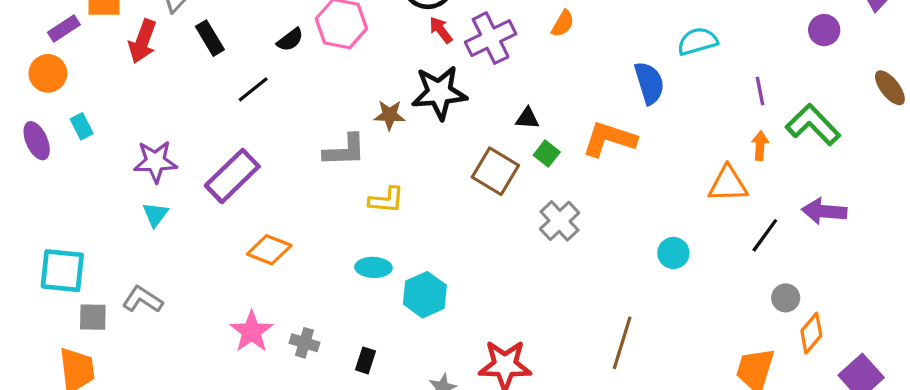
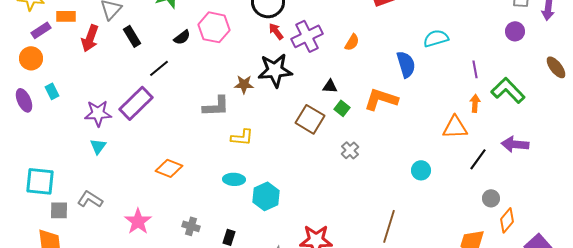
orange semicircle: (563, 24) -> (352, 42), moved
purple rectangle: (232, 176) -> (136, 103), moved
gray cross: (560, 221) -> (350, 150), size x0.7
pink star: (252, 332) -> (138, 221), moved

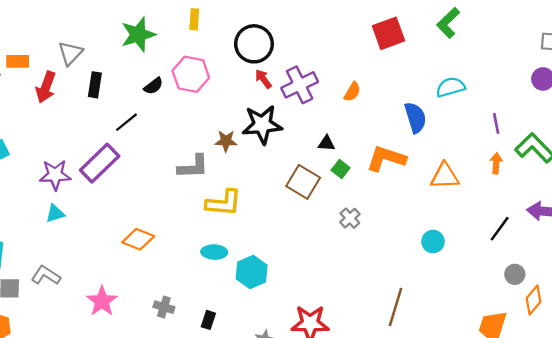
black rectangle: (132, 36) -> (95, 85), turned 40
orange triangle: (455, 127) -> (445, 176), moved
yellow L-shape: (242, 137) -> (224, 203), size x1.4
cyan triangle: (98, 146) -> (55, 213), turned 36

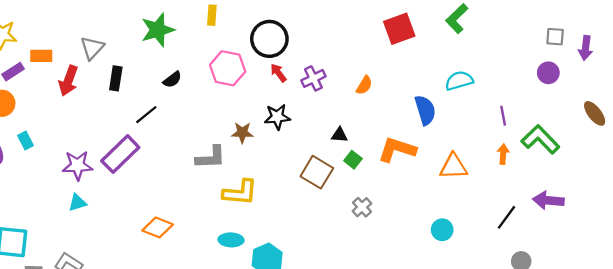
pink hexagon: (191, 74) -> (228, 68), moved
purple cross: (300, 85) -> (313, 78), size x0.7
black star: (262, 125) -> (277, 117), size x0.7

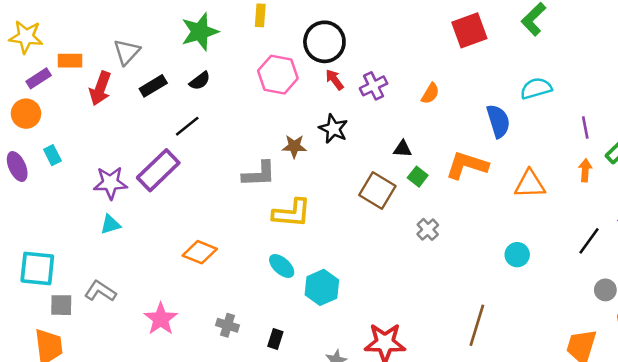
black rectangle: (116, 78) -> (153, 86), turned 50
black semicircle: (172, 80) -> (200, 81), moved
black star: (277, 117) -> (333, 129), turned 30
cyan ellipse: (231, 240) -> (282, 266), turned 40

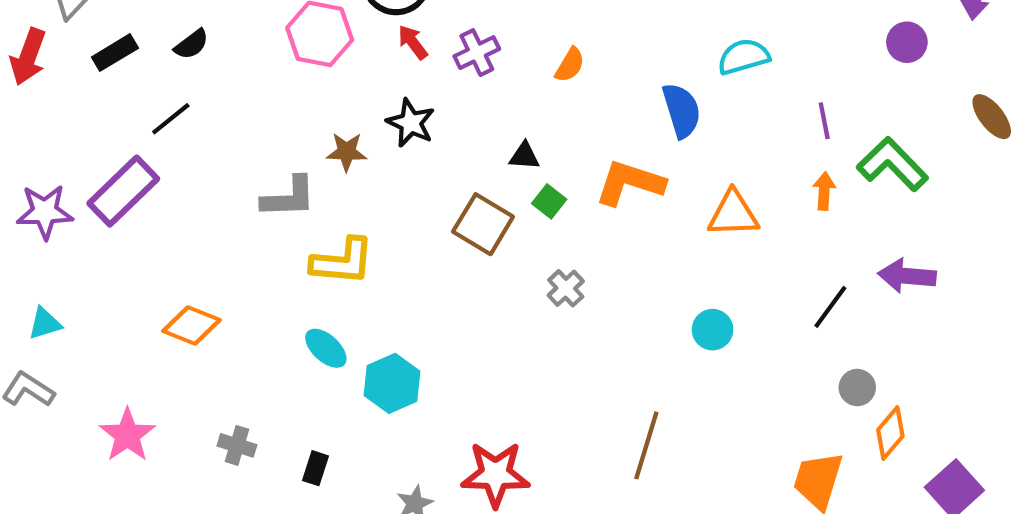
cyan triangle: (110, 224) -> (45, 323), moved

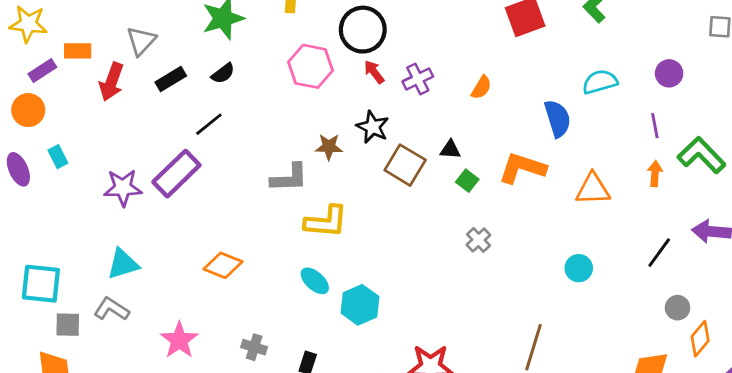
purple circle: (907, 42) -> (669, 73), moved
brown square: (483, 224) -> (405, 165), moved
cyan triangle: (45, 323) -> (123, 264), size x1.4

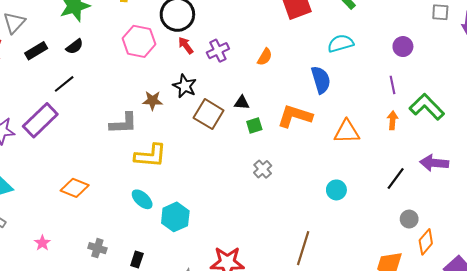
cyan semicircle: (600, 82) -> (341, 43), moved
green square: (467, 181) -> (254, 125), turned 35
pink star: (179, 340) -> (42, 243), size x0.6

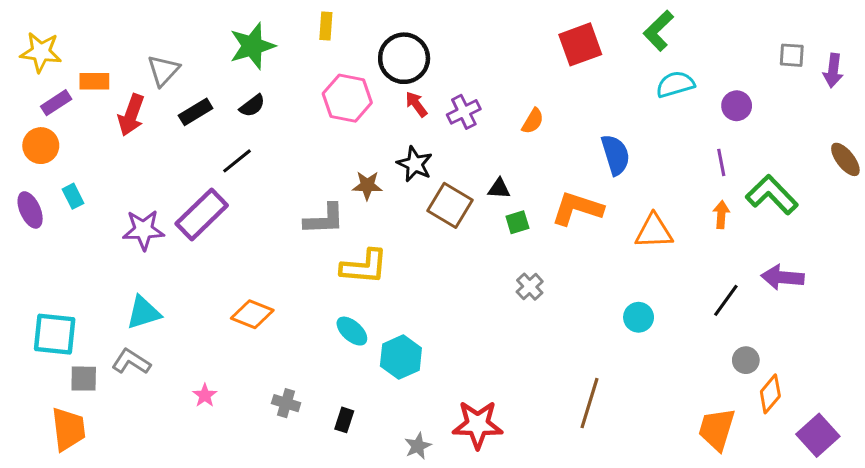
cyan semicircle: (341, 43) -> (675, 84), moved

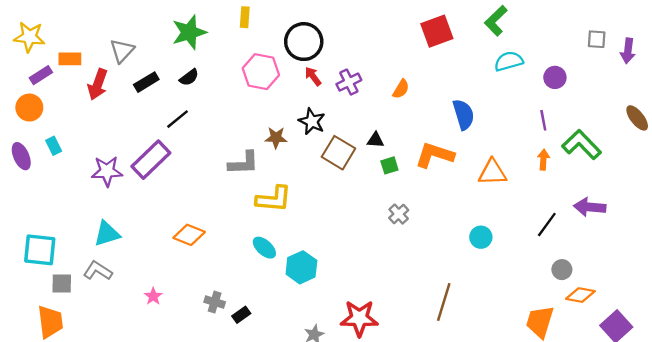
orange diamond: (770, 394) -> (580, 295), turned 60
black rectangle: (344, 420) -> (241, 315), moved, turned 36

